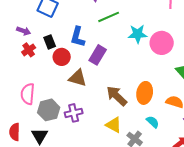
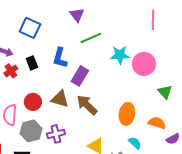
red circle: (62, 57) -> (33, 102), moved
brown arrow: (117, 96) -> (87, 105), moved

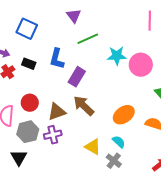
black rectangle: (32, 63) -> (29, 64), turned -48
brown triangle: (60, 99) -> (57, 112), moved, turned -36
orange ellipse: (127, 114) -> (124, 115), turned 45
cyan semicircle: (135, 143) -> (119, 142), moved

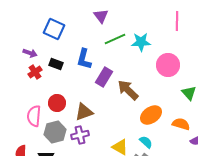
cyan star: (117, 56) -> (141, 42), moved
brown arrow: (84, 106) -> (128, 90), moved

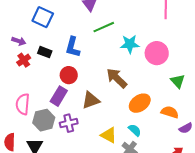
cyan star: (141, 42) -> (130, 44), moved
purple rectangle: (104, 77) -> (59, 96), moved
red circle: (57, 103) -> (69, 75), moved
brown triangle: (84, 112) -> (91, 100), moved

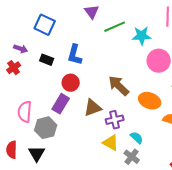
green line: (104, 27) -> (115, 27), moved
cyan star: (130, 44) -> (142, 36), moved
red cross: (24, 60) -> (14, 68), moved
orange ellipse: (140, 103) -> (150, 101), moved, turned 55
purple cross: (69, 123) -> (115, 120), moved

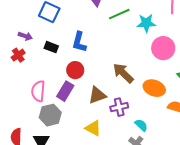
pink semicircle: (25, 112) -> (38, 91), moved
yellow triangle: (111, 143) -> (93, 128), moved

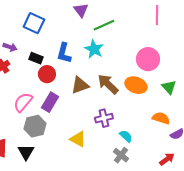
cyan star: (146, 23) -> (94, 49), moved, turned 30
red circle: (75, 70) -> (47, 74), moved
orange ellipse: (154, 88) -> (136, 85), moved
pink semicircle: (38, 91) -> (23, 102), turned 35
brown triangle: (97, 95) -> (80, 85), moved

